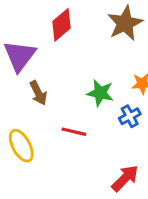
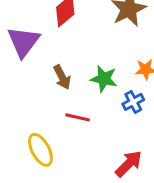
brown arrow: (38, 93) -> (62, 77), moved
yellow ellipse: (21, 146) -> (40, 150), moved

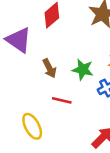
purple triangle: (23, 42) -> (19, 40), turned -32

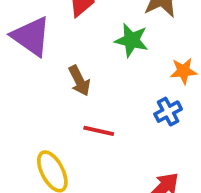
green star: (83, 70) -> (131, 40), moved

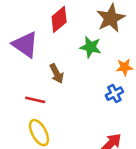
red line: (99, 131) -> (35, 100), moved

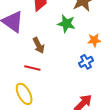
red line: (35, 100) -> (32, 68), moved

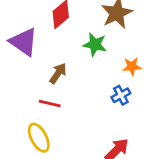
brown arrow: (39, 45) -> (58, 73), turned -119

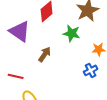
red line: (50, 103) -> (16, 76), moved

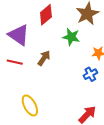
red line: (16, 76) -> (15, 62), moved

